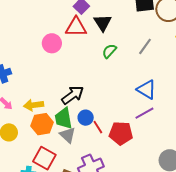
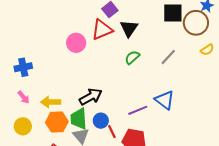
red triangle: (76, 27) -> (102, 30), turned -30
purple line: (144, 113) -> (138, 110), moved

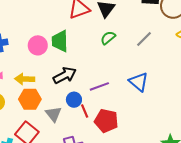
pink circle: (76, 43) -> (38, 45), moved
purple line: (138, 110) -> (99, 86), moved
green trapezoid: (79, 119) -> (60, 41), moved

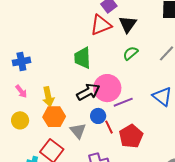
pink circle: (38, 45) -> (107, 88), moved, size x1.4
yellow arrow: (25, 79) -> (48, 97), turned -102
red pentagon: (106, 121) -> (131, 136), turned 30

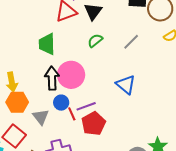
black arrow: (88, 92) -> (52, 78), turned -65
purple line: (123, 102) -> (86, 106), moved

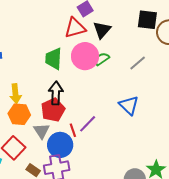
pink circle: (71, 75) -> (85, 56), moved
blue circle: (61, 103) -> (60, 145), moved, size x1.6
purple line: (86, 106) -> (88, 124), turned -30
red pentagon: (94, 124) -> (53, 110), moved

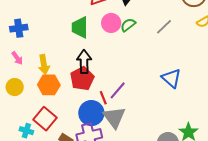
pink circle: (85, 56) -> (111, 23), size x0.7
blue triangle: (129, 105) -> (171, 78), moved
gray triangle: (42, 131) -> (114, 117), moved, size x1.4

